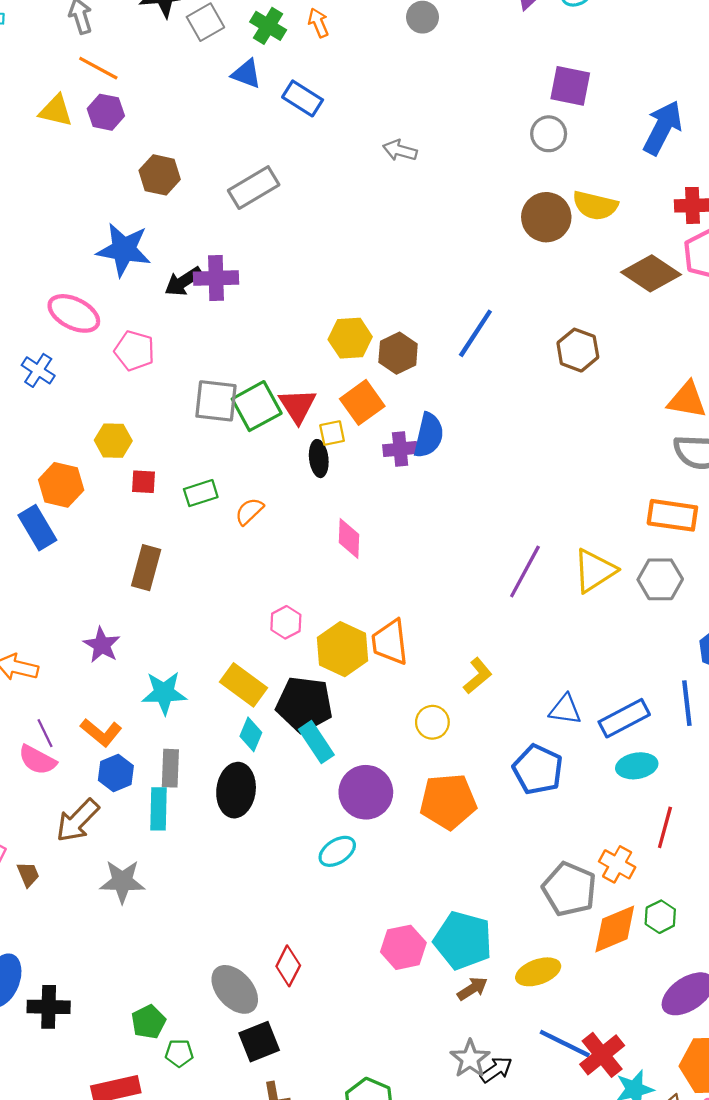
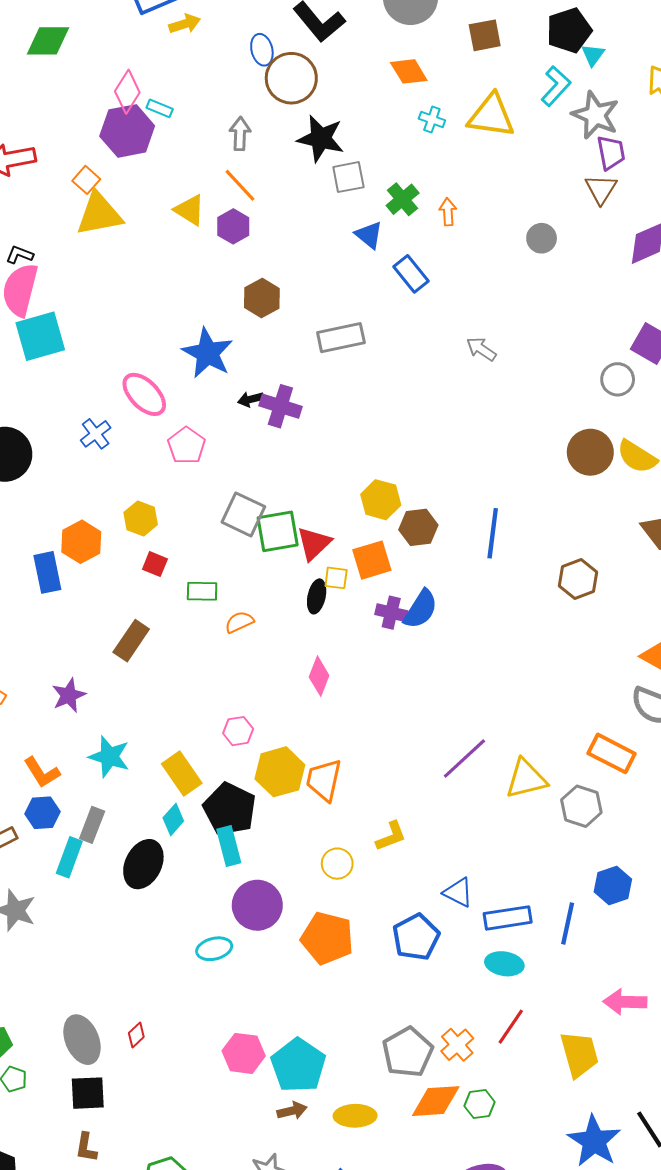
black arrow: (183, 281) -> (251, 399), size x0.7
blue line: (475, 333) -> (493, 533), turned -45
red diamond: (288, 966) -> (136, 1035), size x0.7

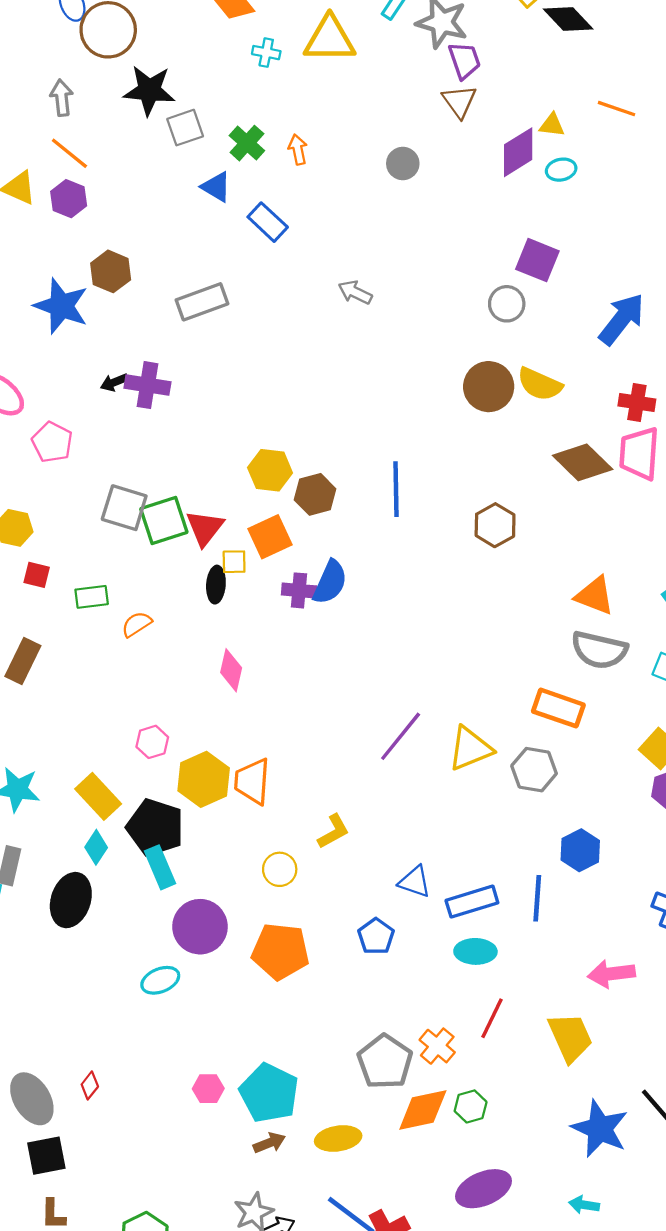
blue star: (208, 353) -> (61, 306), moved
blue pentagon: (416, 937) -> (376, 936), size x0.7
pink hexagon: (244, 1053) -> (208, 1089), size x0.7

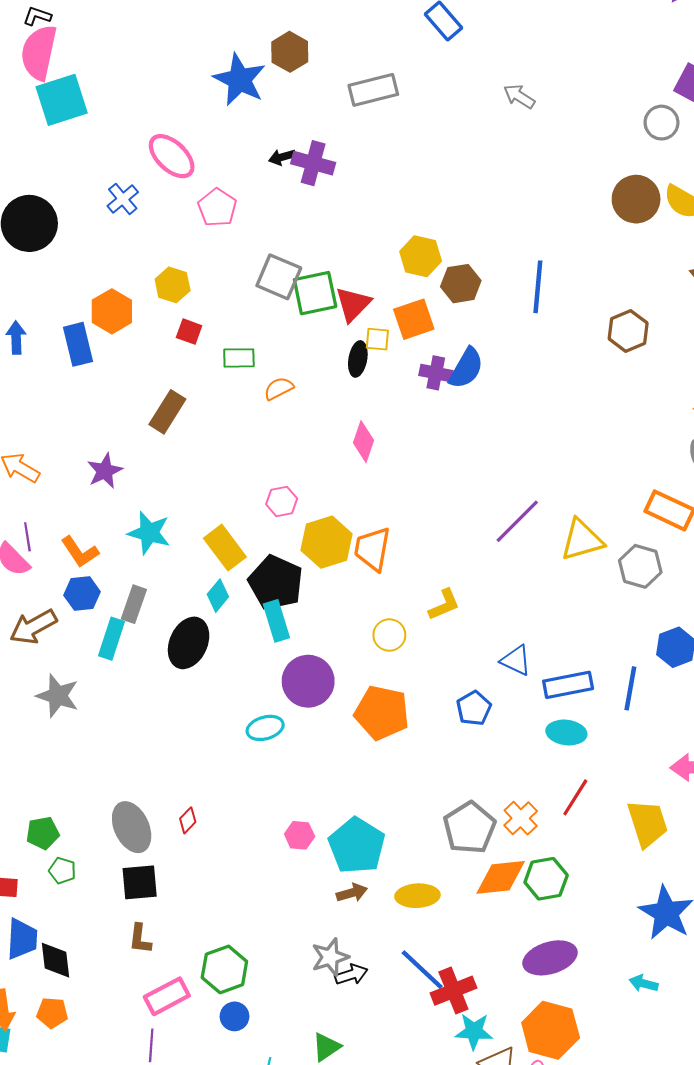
green hexagon: (471, 1106) -> (546, 879), size x1.4

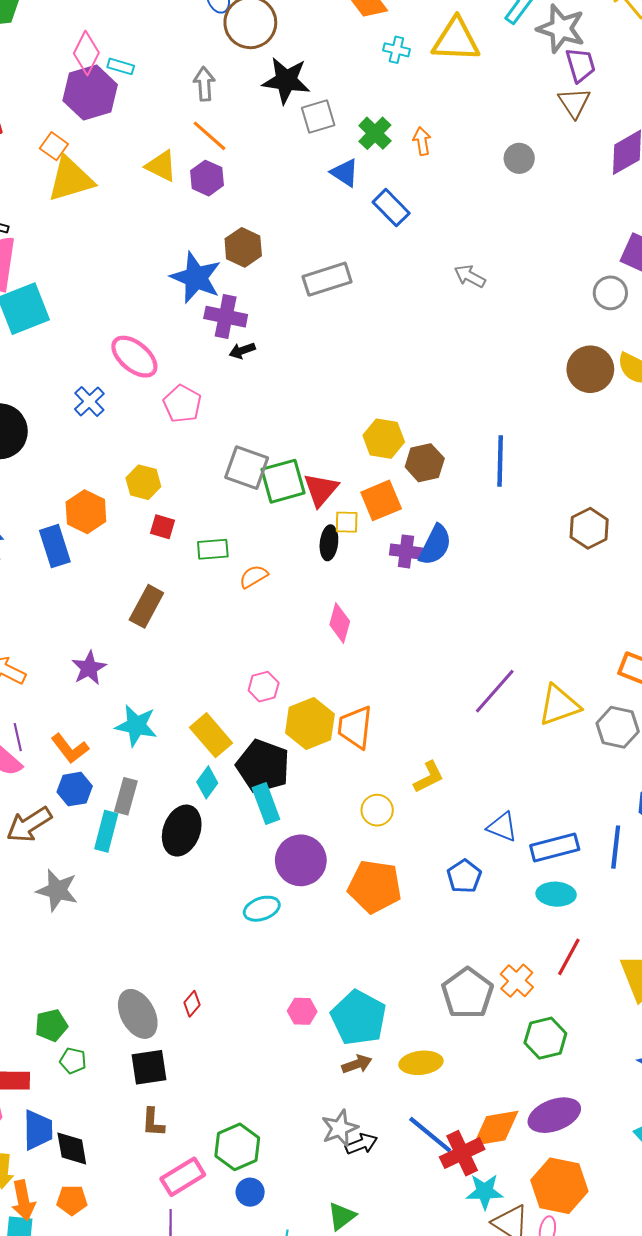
purple cross: (313, 163) -> (226, 317), moved
brown hexagon: (628, 331) -> (589, 528), moved
orange diamond: (501, 877) -> (496, 1128), moved

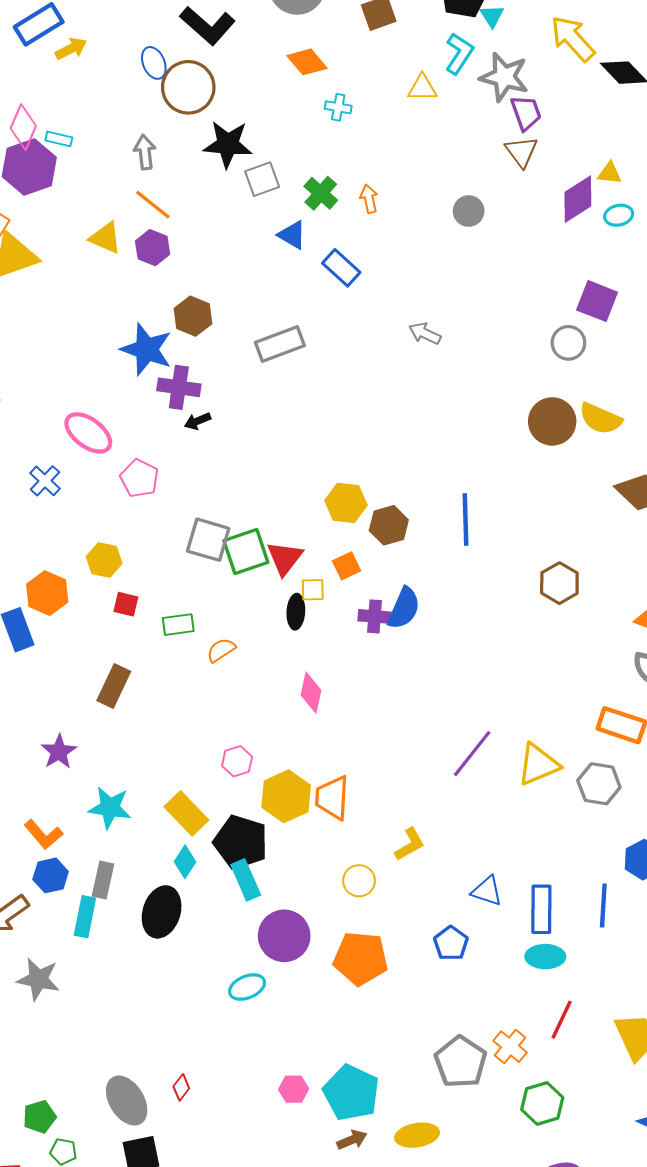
yellow triangle: (456, 40) -> (422, 88), moved, size x0.6
orange square: (381, 500) -> (347, 566), size x0.7
blue rectangle: (555, 848) -> (541, 909), turned -72

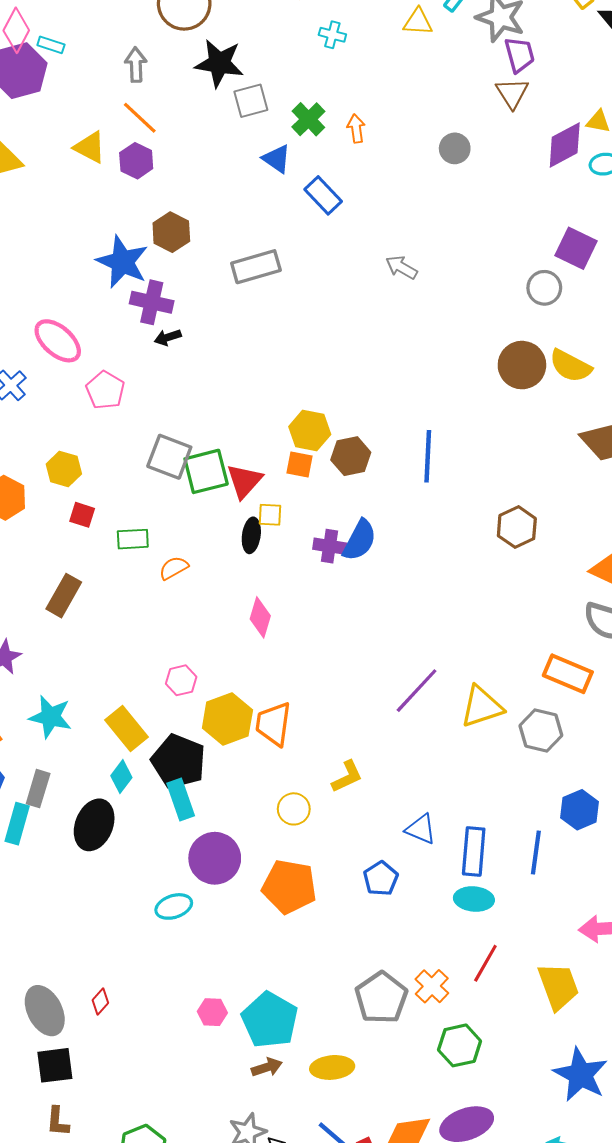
orange square: (347, 566) -> (299, 464), moved, turned 32

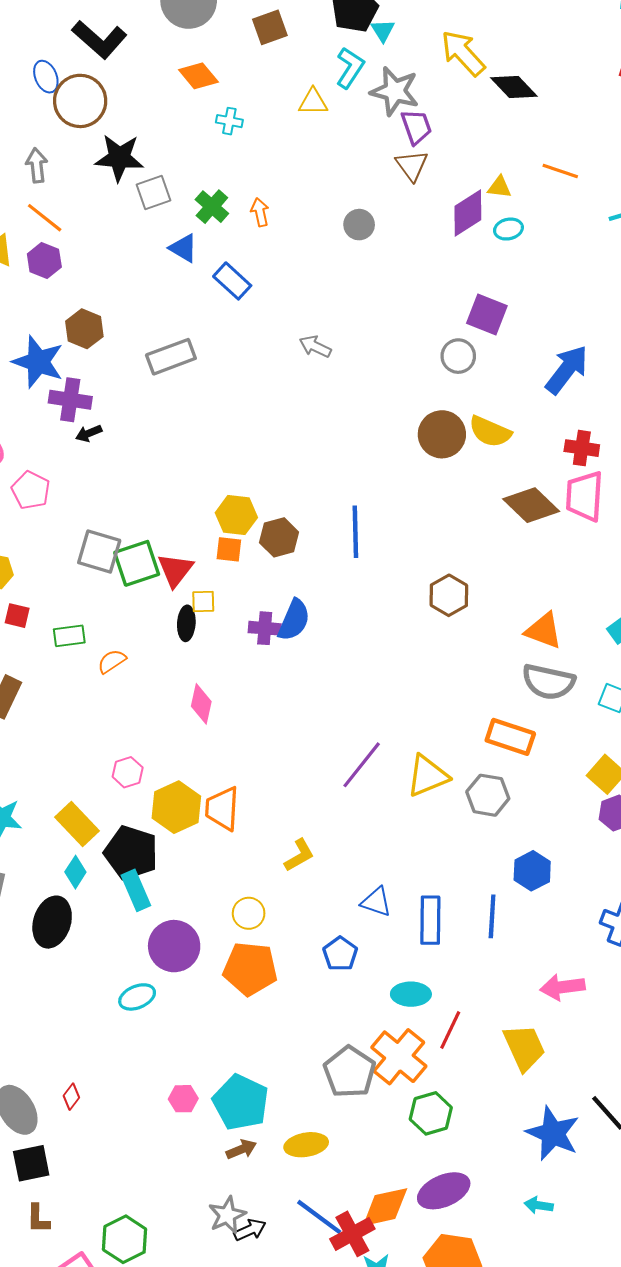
yellow circle: (294, 809) -> (249, 913), moved
cyan ellipse: (474, 899) -> (411, 994), moved
orange cross: (432, 986) -> (399, 1057), size x1.6

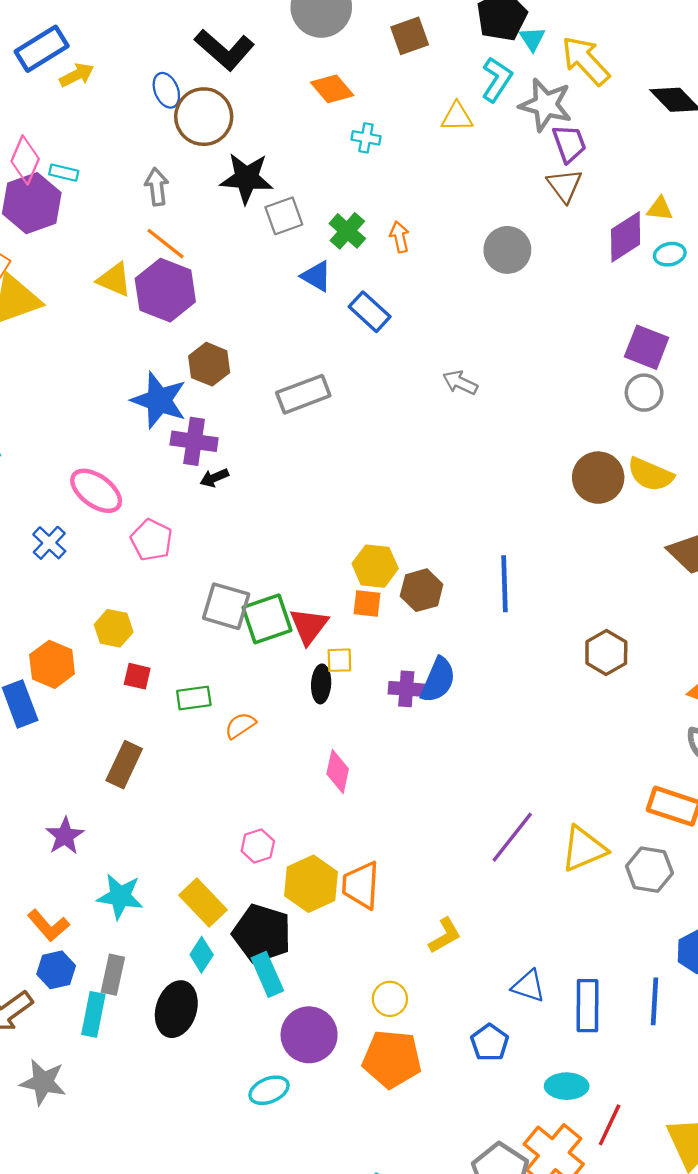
yellow arrow: (463, 53) -> (586, 61), moved
gray circle: (359, 225) -> (507, 250), size x1.4
purple hexagon: (44, 261) -> (165, 290), size x1.6
gray circle: (458, 356) -> (644, 393), moved

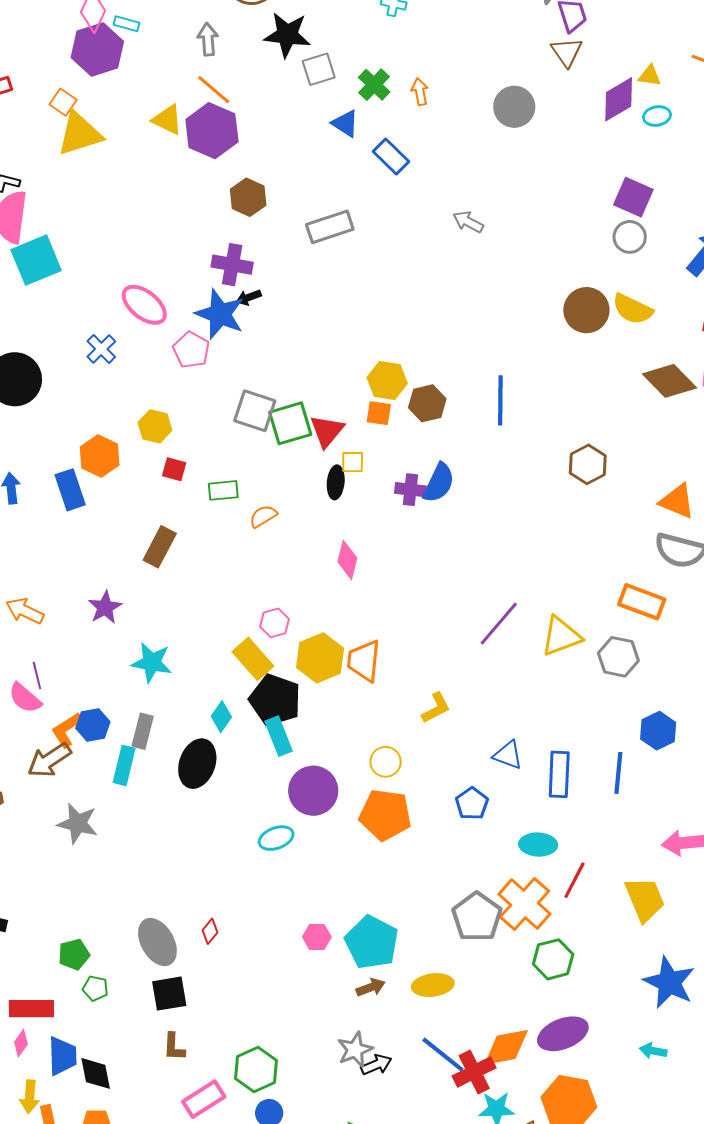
blue star: (159, 400) -> (220, 314), moved
yellow rectangle: (203, 902) -> (253, 659), moved
orange L-shape: (48, 926) -> (67, 730), moved, turned 96

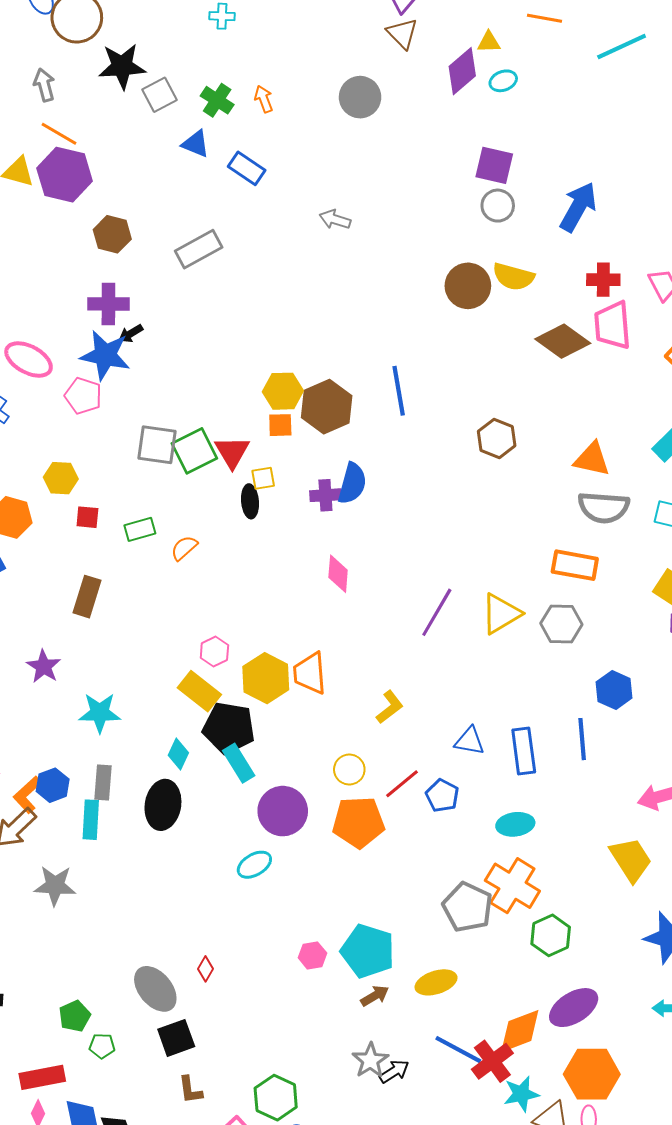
brown hexagon: (427, 403) -> (327, 407), size x1.4
pink diamond: (347, 560) -> (338, 574), moved
red line: (575, 880) -> (402, 784), moved, turned 33

